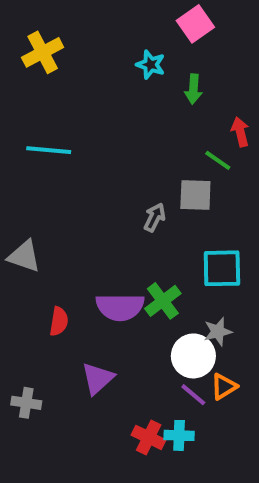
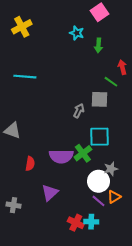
cyan square: (222, 268) -> (100, 137), moved

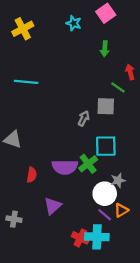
cyan star: (77, 33) -> (74, 23), moved
cyan cross: (91, 222) -> (97, 237), size x1.5

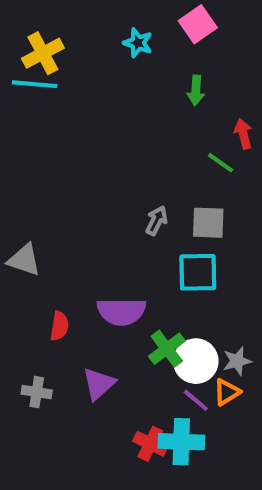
cyan line: (26, 82) -> (35, 84), moved
gray square: (106, 106) -> (208, 223), moved
green cross: (88, 164) -> (167, 349), moved
gray star: (118, 180) -> (237, 361), moved
gray cross: (14, 219) -> (37, 392), moved

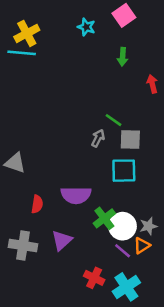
green line: (221, 163) -> (113, 120), moved
gray cross: (37, 392) -> (23, 246), size x1.5
cyan cross: (181, 442) -> (126, 287), moved, turned -36

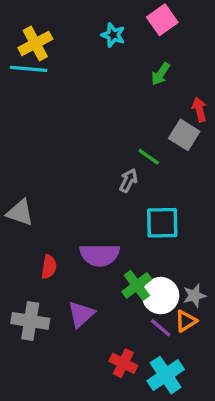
green arrow: (123, 57) -> (161, 74), turned 30
gray square: (130, 140) -> (184, 135), moved, turned 30

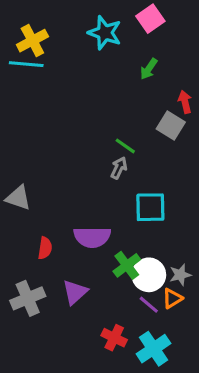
cyan star: (113, 35) -> (105, 33), size x1.5
green line: (149, 157) -> (125, 146), moved
gray cross: (30, 321) -> (28, 298), turned -32

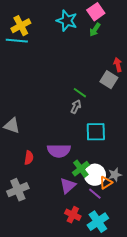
green arrow: (149, 69) -> (95, 30), moved
purple triangle: (75, 292) -> (68, 186), moved
orange triangle: (172, 298) -> (106, 183), moved

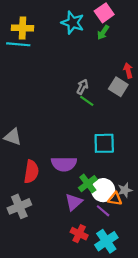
yellow cross: (21, 26) -> (23, 28), turned 30
gray arrow: (76, 107) -> (82, 87), moved
red semicircle: (29, 158) -> (31, 172), size x1.5
orange triangle: (106, 183) -> (115, 199), turned 40

